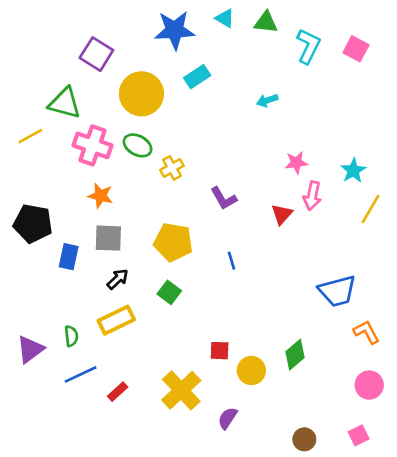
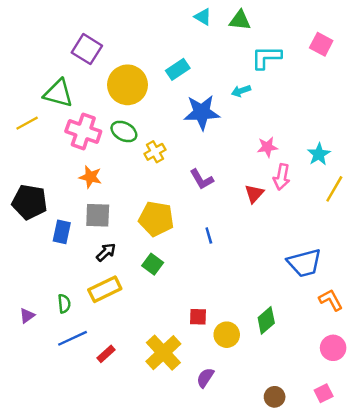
blue star: (175, 30) -> (202, 112), moved
cyan L-shape: (308, 46) -> (266, 57), moved, turned -116
purple triangle: (30, 349) -> (27, 316), size x0.6

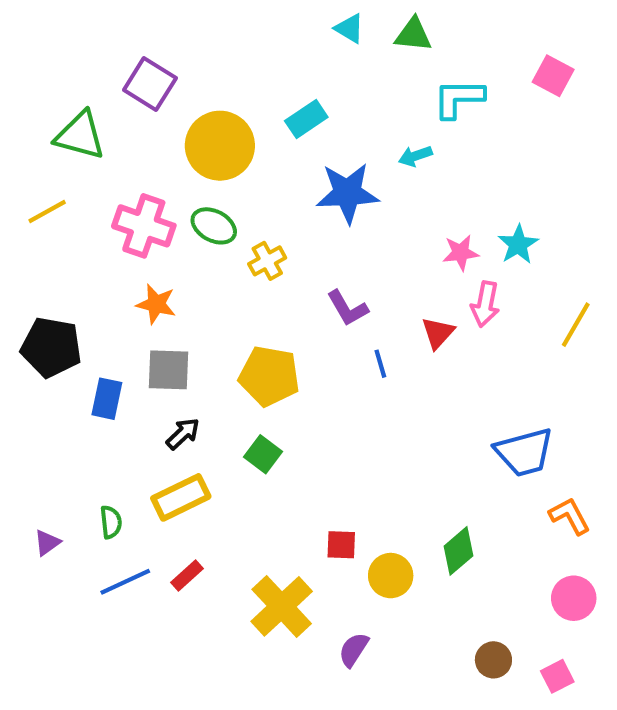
green triangle: (58, 93) -> (80, 135), moved
cyan star: (319, 154) -> (518, 244), moved
blue line: (209, 235) -> (380, 364), moved
red rectangle: (106, 354) -> (187, 576), moved
brown circle: (275, 397) -> (493, 660), moved

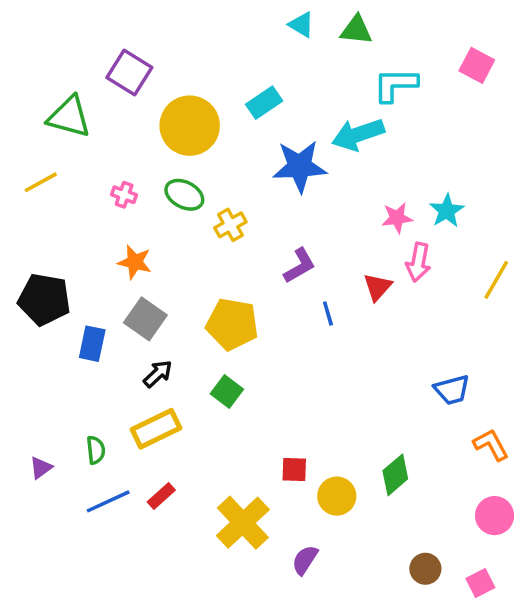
cyan arrow: (415, 156) -> (358, 134), size x1.8
pink cross: (144, 226) -> (124, 195), size x0.5
purple L-shape: (347, 308) -> (300, 266), turned -90
gray square: (168, 370) -> (145, 319), turned 33
blue trapezoid: (524, 452) -> (452, 390), size x0.7

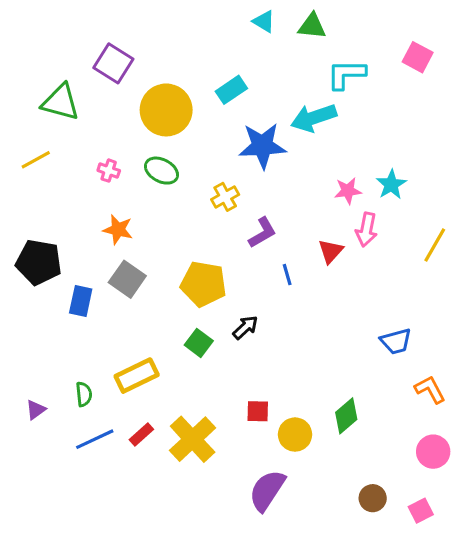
yellow cross: (230, 225) -> (225, 197), moved
black arrow: (158, 374) -> (245, 327), moved
yellow cross: (243, 523) -> (193, 439), moved
purple semicircle: (305, 560) -> (267, 490), size x1.6

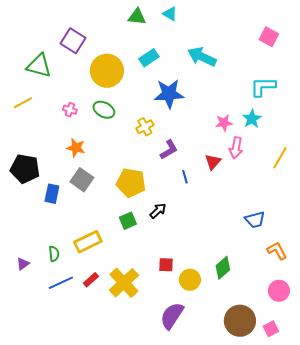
green triangle: (312, 26) -> (137, 17), moved
cyan L-shape: (346, 74) -> (263, 87), moved
cyan arrow: (314, 118) -> (202, 57), moved, turned 44
green square: (199, 343) -> (128, 221), turned 30
brown circle: (373, 498) -> (240, 321), size x1.8

